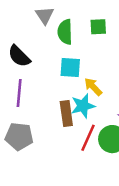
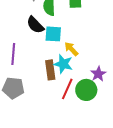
black semicircle: (19, 56) -> (35, 25), moved
cyan star: (83, 106) -> (63, 64), turned 30

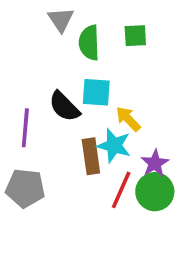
black semicircle: (35, 25) -> (64, 107), moved
purple star: (98, 74) -> (155, 163), moved

